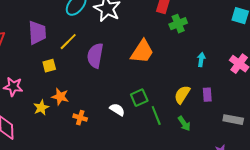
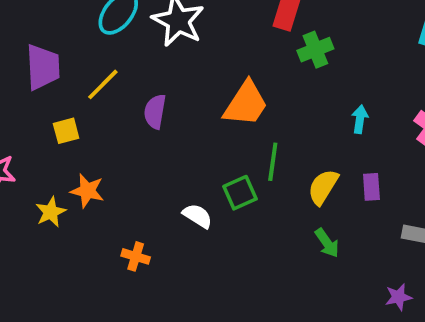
purple semicircle: (95, 56) -> (155, 112), size x0.7
green line: (156, 116) -> (273, 162), moved, turned 30
orange cross: (80, 118) -> (136, 256), moved

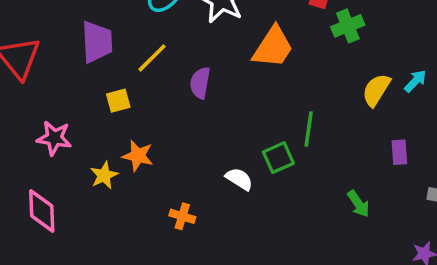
orange trapezoid: (246, 104) -> (273, 47), moved
cyan arrow: (360, 119) -> (415, 81), moved, turned 35
yellow semicircle: (323, 187) -> (376, 90), moved

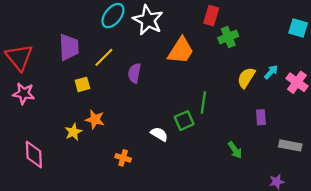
pink star: (54, 138) -> (24, 93), moved

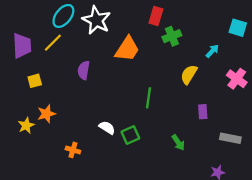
yellow line: (104, 57) -> (53, 43), moved
cyan arrow: (271, 72) -> (212, 51), moved
orange star: (95, 119) -> (46, 114), turned -30
green square: (184, 121) -> (130, 135), moved

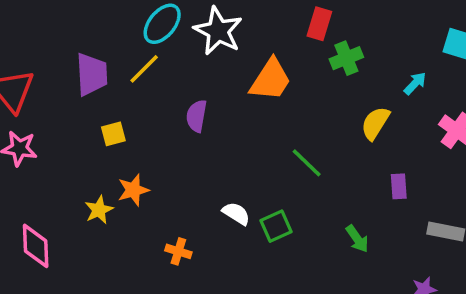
green line: (148, 98) -> (307, 163), turned -54

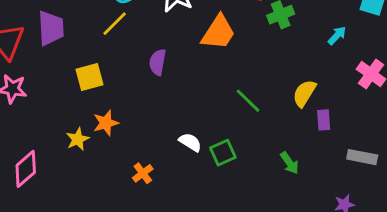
purple trapezoid: (92, 74) -> (51, 28), moved
yellow semicircle: (375, 123) -> (304, 93), moved
yellow square: (113, 134) -> (89, 77), size x1.4
pink diamond: (36, 246) -> (26, 169), turned 51
orange cross: (178, 251) -> (143, 173), turned 36

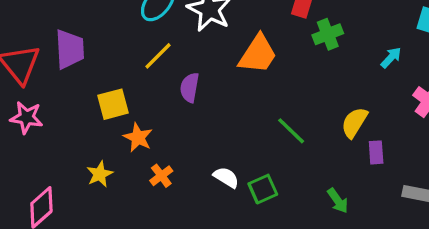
yellow line: (115, 24) -> (158, 56), moved
orange star: (106, 123) -> (138, 137), moved, turned -30
orange cross: (143, 173) -> (161, 176), moved

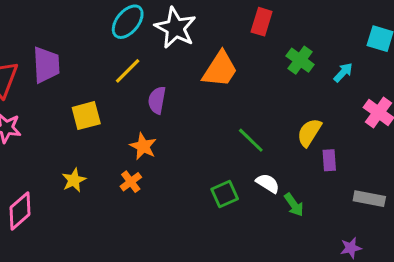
green cross: (328, 34) -> (300, 60), moved, turned -32
orange star: (138, 137) -> (143, 146), moved
white semicircle: (226, 177) -> (268, 183), moved

